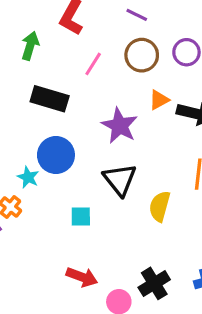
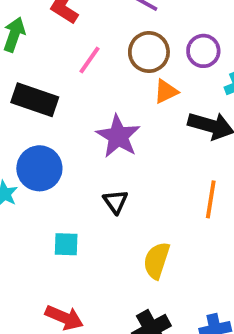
orange triangle: (159, 100) -> (166, 92), moved
black triangle: (120, 180) -> (116, 202), size x0.6
yellow semicircle: (160, 206) -> (157, 260), moved

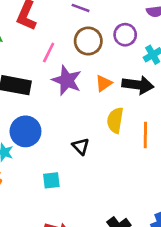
orange triangle: (166, 92) -> (104, 83), moved
purple star: (118, 136) -> (67, 80), moved
yellow semicircle: (157, 260) -> (115, 120), moved

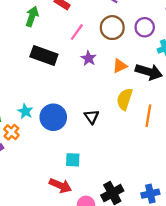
purple star: (67, 80) -> (89, 58), size x0.6
blue circle: (25, 131) -> (53, 117), moved
cyan square: (51, 180) -> (73, 160), moved

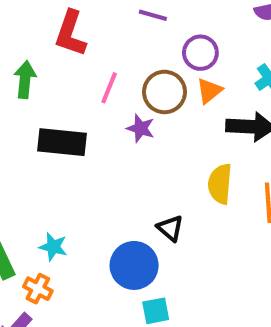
purple circle: (145, 27) -> (200, 53), moved
brown circle: (112, 28) -> (164, 92), moved
orange triangle: (120, 66) -> (209, 91), moved
blue circle: (53, 117) -> (134, 265), moved

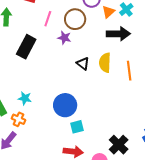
orange triangle: (209, 91) -> (108, 12), moved
black rectangle: (62, 142) -> (26, 47), turned -65
black triangle: (170, 228) -> (83, 64), moved

